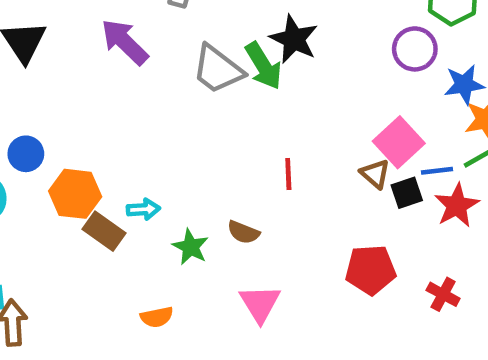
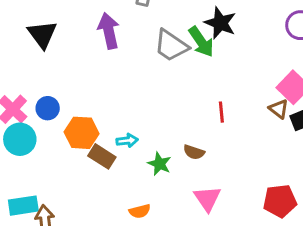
purple arrow: (125, 42) -> (109, 31), turned 36
red pentagon: (371, 270) -> (280, 201), moved

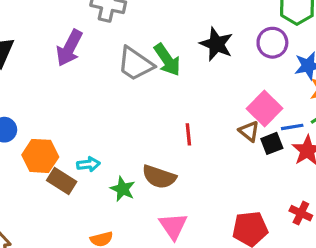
black star: (220, 23) -> (216, 44), moved
purple arrow: (109, 31) -> (69, 48), turned -140
brown semicircle: (194, 152) -> (159, 177), size x1.5

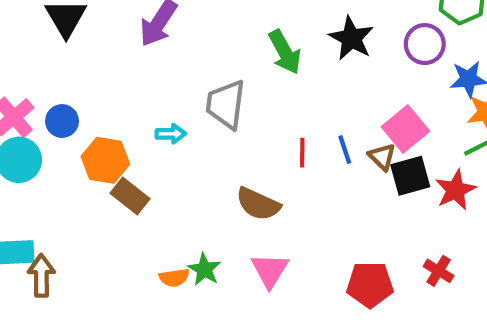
gray trapezoid: (135, 64) -> (226, 104), moved, turned 57
blue line: (292, 127) -> (345, 150), moved, turned 75
black square: (272, 143) -> (410, 176), size x1.4
cyan arrow: (88, 164) -> (171, 134), moved
green star: (123, 189) -> (204, 269), moved

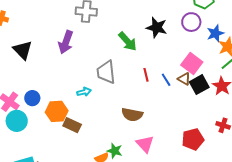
red line: (302, 153) -> (146, 75), moved

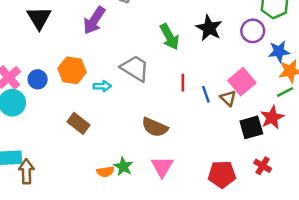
gray trapezoid: (106, 72) -> (135, 68), turned 115
black square: (199, 85) -> (251, 127), moved
orange hexagon: (57, 111) -> (72, 70), moved

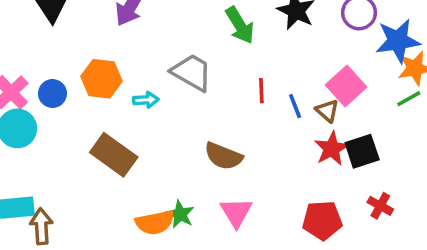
blue star: (279, 51) -> (398, 41), size x1.4
red star: (272, 117) -> (332, 149), moved
brown rectangle: (79, 123) -> (114, 155), size x1.4
orange semicircle: (105, 172) -> (155, 223), size x1.5

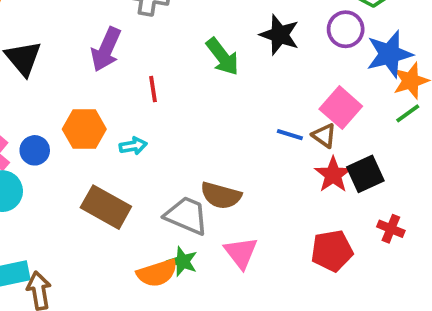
gray trapezoid: (192, 72) -> (186, 215), moved
red line: (261, 91) -> (153, 89), moved
blue line: (295, 106) -> (290, 135), turned -45

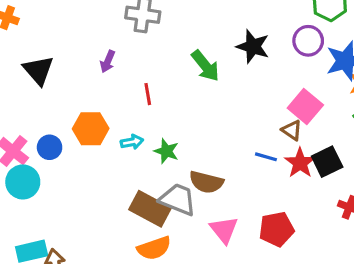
purple arrow: (106, 49) -> (108, 61), size x0.6
blue line: (290, 135) -> (266, 157), moved
brown rectangle: (106, 207) -> (150, 209), moved
red pentagon: (332, 251) -> (277, 229), moved
green star: (183, 261) -> (166, 151), moved

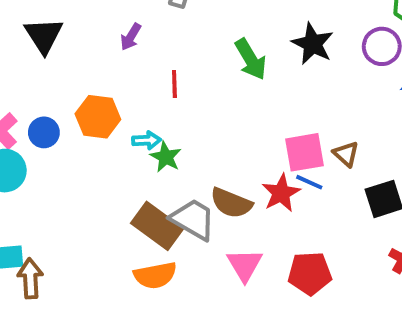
pink square: (305, 106) -> (304, 152), moved, turned 32
green star: (166, 151) -> (166, 157), moved
red star: (300, 163) -> (281, 193), moved

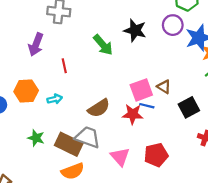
purple arrow: (131, 37) -> (36, 45), size x1.5
green star: (166, 157) -> (36, 138), moved
red star: (281, 193) -> (133, 114), turned -30
brown semicircle: (231, 203) -> (99, 108), moved, turned -45

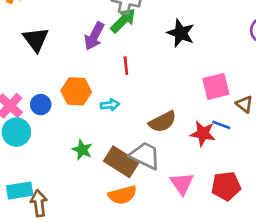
black star: (135, 30) -> (181, 33), moved
green arrow: (103, 45) -> (123, 20), moved, turned -100
pink square: (141, 90) -> (216, 86), moved

